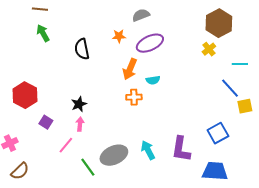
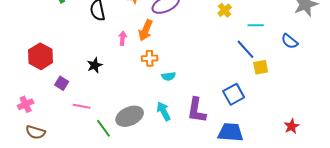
cyan semicircle: (153, 80) -> (169, 76), moved
pink arrow: (80, 124) -> (123, 38), moved
pink line: (66, 145) -> (82, 106), turned 60
brown semicircle: (20, 171) -> (36, 132), turned 60

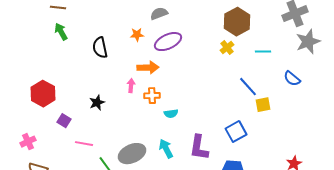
cyan line: (256, 25) -> (263, 52), moved
orange arrow: (146, 30) -> (148, 68), turned -115
pink arrow: (123, 38) -> (131, 86), moved

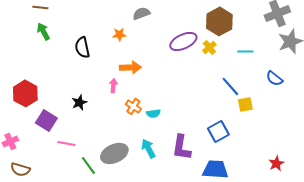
purple ellipse: (168, 42) -> (183, 41), moved
orange cross: (152, 96) -> (133, 106), moved, turned 35
purple square: (64, 121) -> (46, 120), size x1.5

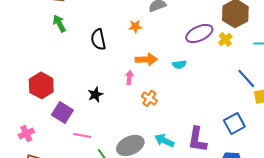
cyan semicircle: (153, 113) -> (179, 64), moved
cyan arrow: (148, 148) -> (164, 140), turned -36

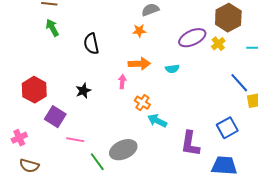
orange star: (135, 26) -> (139, 31), moved
black star: (95, 94) -> (83, 91), moved
cyan arrow: (164, 140) -> (157, 121), moved

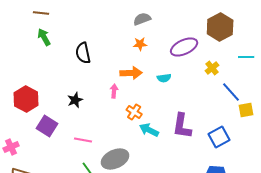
orange star: (139, 31) -> (140, 44), moved
yellow cross: (218, 44) -> (212, 68), moved
pink line: (75, 140) -> (83, 140), moved
purple L-shape: (190, 144) -> (182, 126), moved

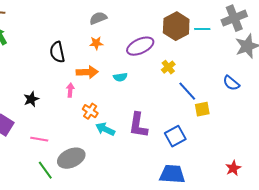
black semicircle: (83, 53) -> (57, 52), moved
cyan line: (246, 57) -> (202, 29), moved

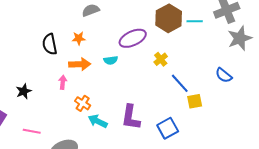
orange star: (96, 43) -> (79, 38), moved
cyan semicircle: (120, 77) -> (111, 60), moved

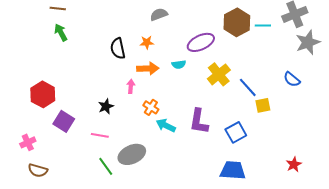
yellow cross: (161, 59) -> (219, 74), moved, size x1.6
black star: (24, 91) -> (106, 106), moved

